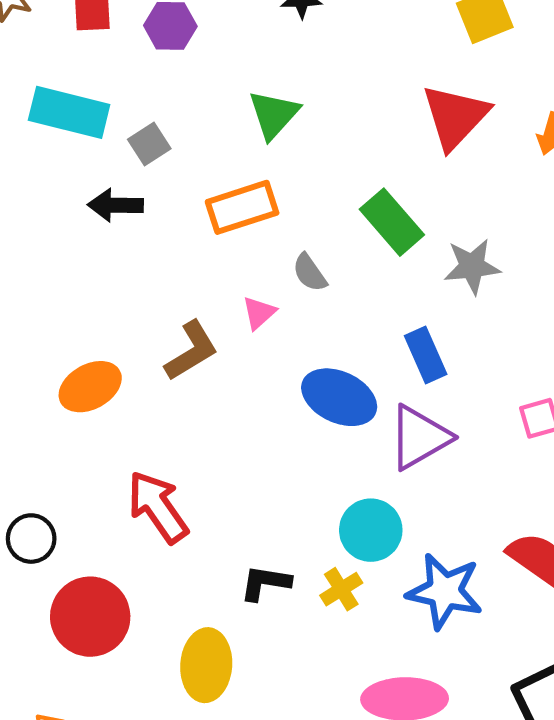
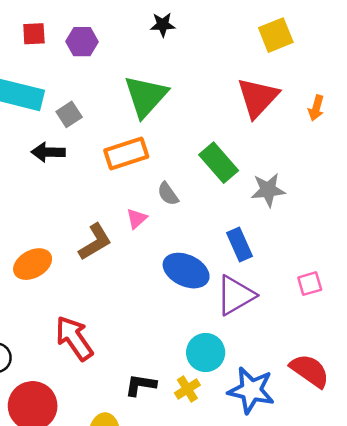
green triangle: (274, 114) -> (146, 96), size x1.4

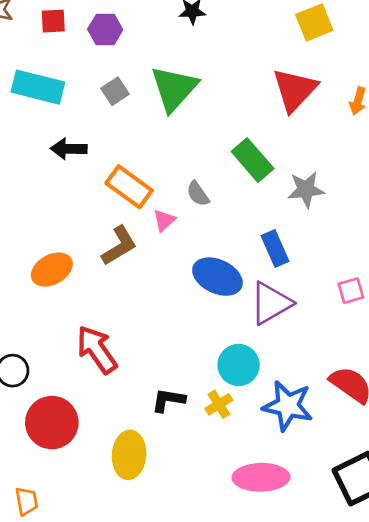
gray square: (69, 114) -> (115, 91), moved
orange rectangle: (126, 153) -> (129, 187), moved, turned 54

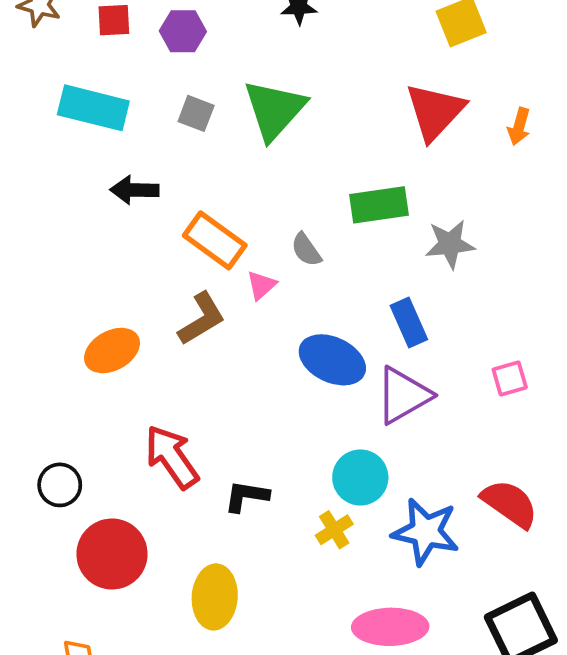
gray square: (115, 91) -> (196, 113), turned -36
green rectangle: (253, 160) -> (379, 205), turned -57
black L-shape: (168, 400) -> (246, 496), moved

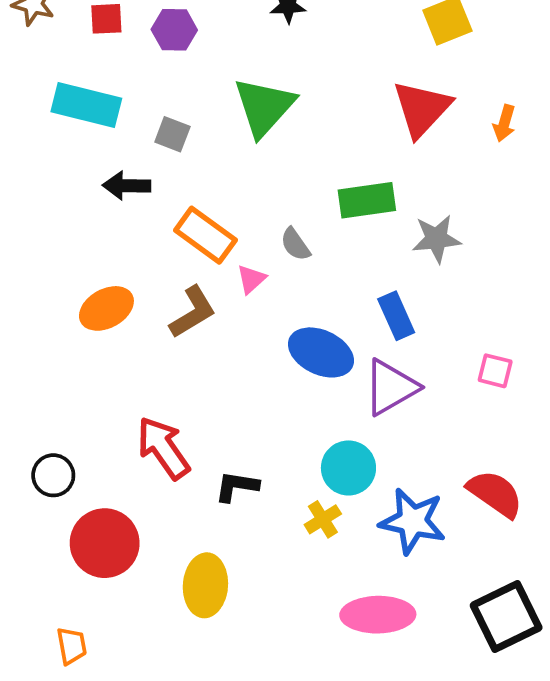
gray square: (196, 113) -> (172, 134), moved
orange ellipse: (112, 351) -> (106, 308), moved
pink square: (510, 379) -> (495, 371), turned 30

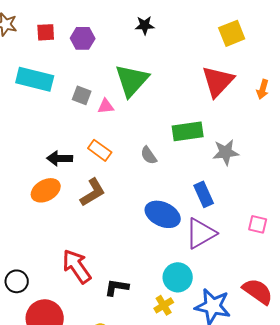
black arrow: (127, 186) -> (60, 158), moved
orange rectangle: (205, 235) -> (100, 150), size x0.7
pink triangle: (251, 279) -> (106, 106), moved, turned 36

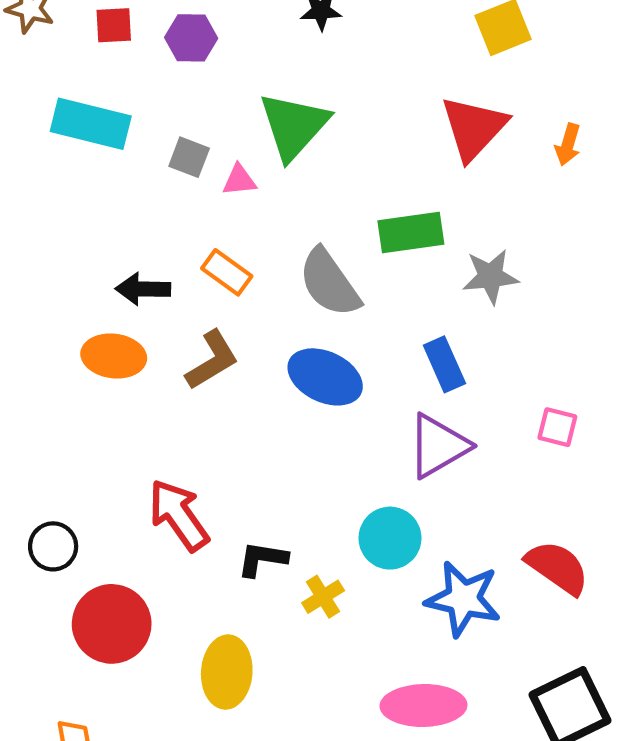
gray semicircle: (149, 155) -> (329, 283), size x1.8
orange ellipse: (46, 190) -> (114, 356), turned 36
blue ellipse: (163, 214) -> (325, 377), moved
yellow cross: (164, 305) -> (323, 597), moved

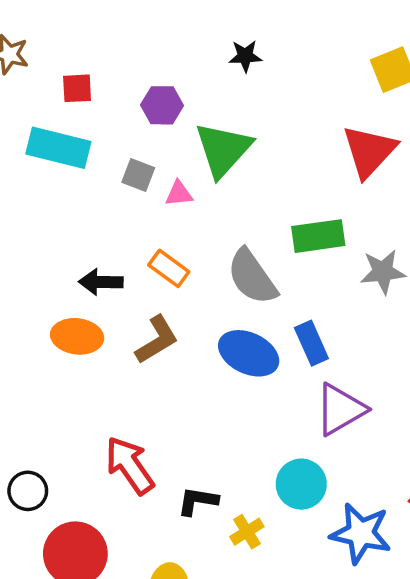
red square: (114, 25) -> (77, 88), moved
purple hexagon: (191, 38) -> (162, 105), moved
blue rectangle: (444, 364) -> (311, 343), moved

